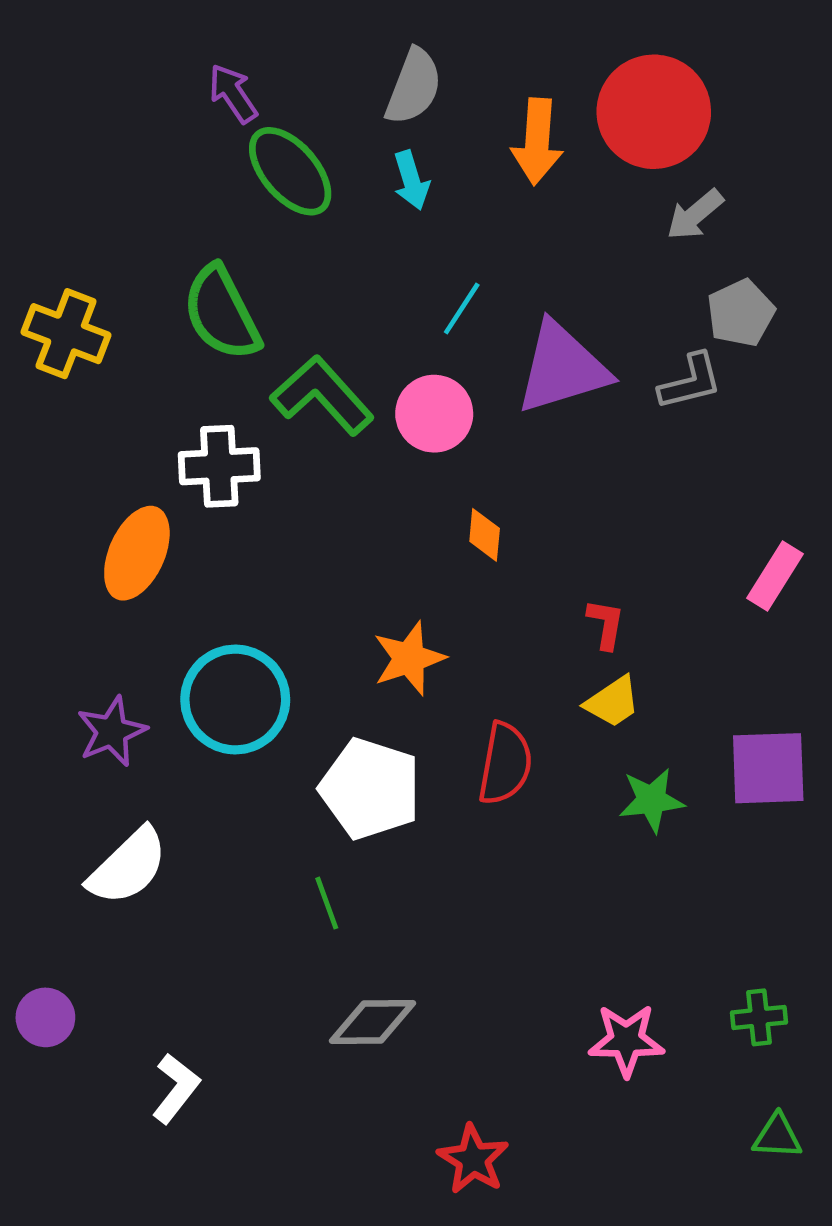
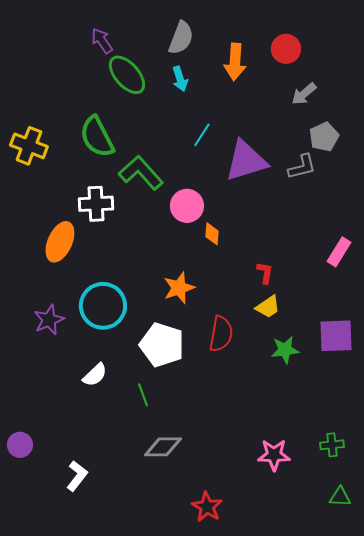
red circle: (654, 112) -> (286, 49), size x0.6
pink circle: (434, 414) -> (187, 206), moved
white semicircle: (128, 866) -> (95, 375), moved, size x0.7

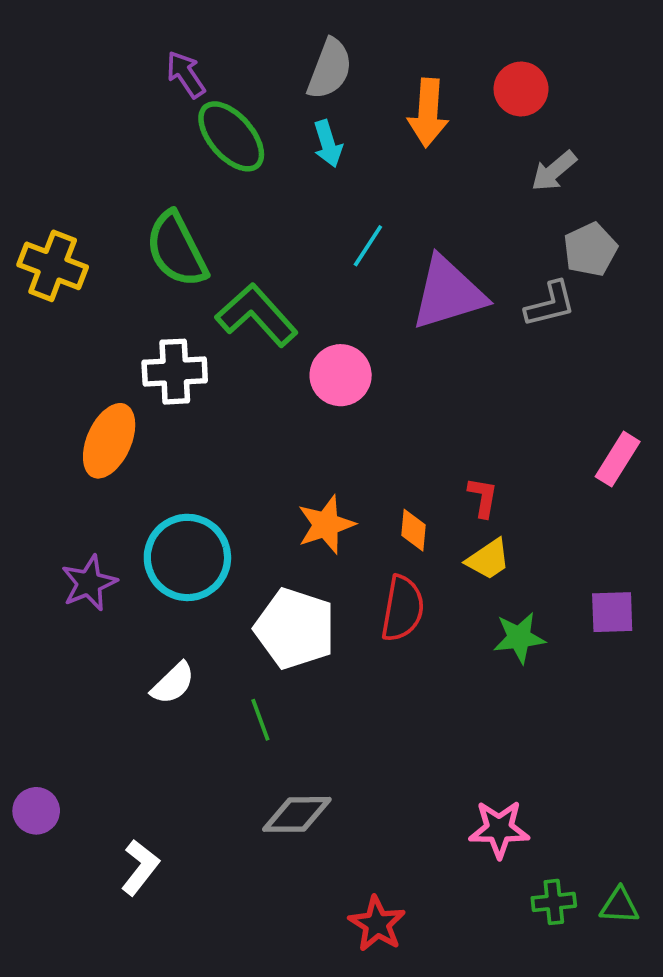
orange diamond: (212, 234) -> (413, 530), moved
purple square: (336, 336) -> (612, 612), size x0.7
green cross: (332, 445) -> (554, 902), moved

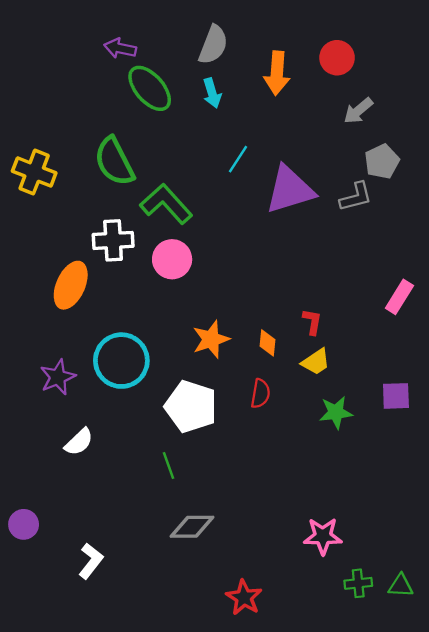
purple arrow: (186, 74) -> (120, 48), turned -44
pink circle: (341, 375) -> (172, 259), moved
red semicircle: (403, 608) -> (260, 394), size x0.7
white semicircle: (173, 683) -> (79, 442), moved

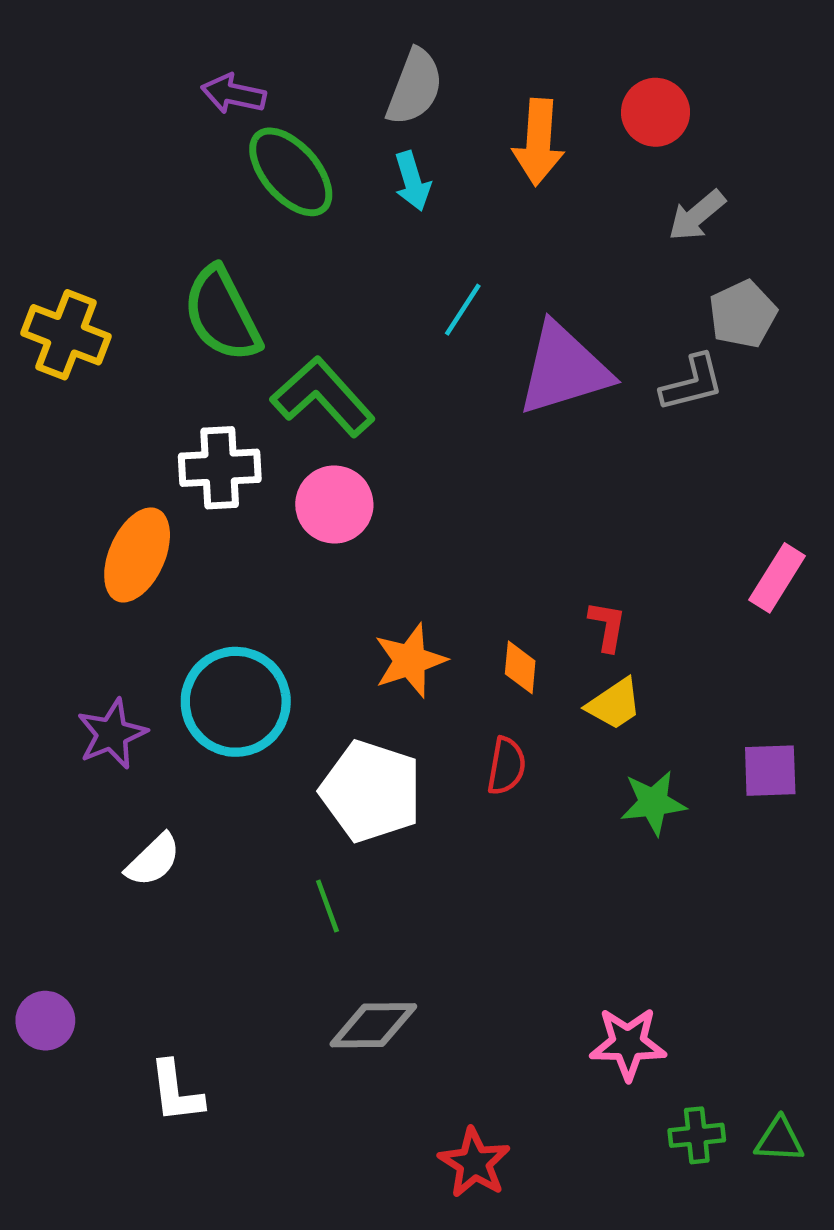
white L-shape: (91, 561) -> (176, 1092), turned 135

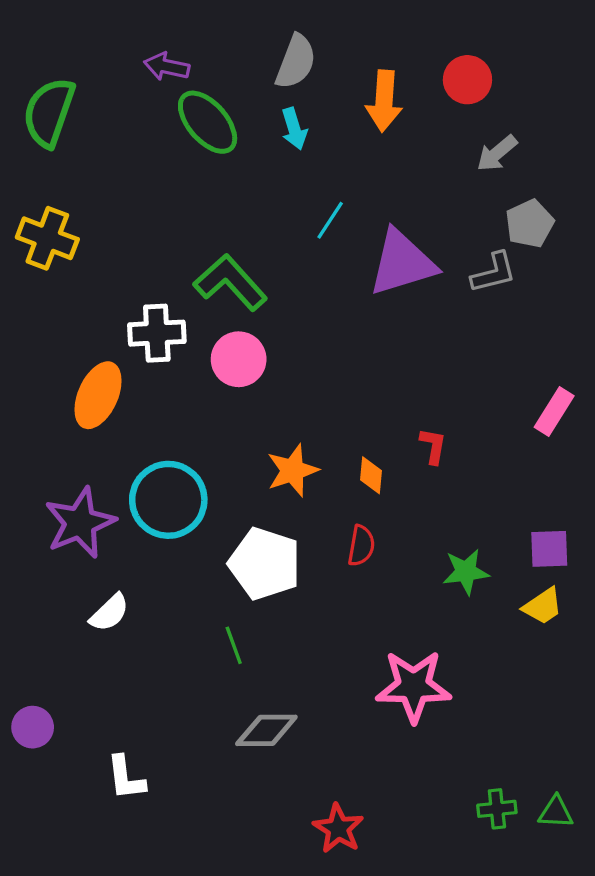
green semicircle: (222, 314) -> (49, 112), moved, turned 46
yellow trapezoid: (614, 704) -> (543, 606), moved
purple star: (112, 734) -> (80, 523), size x1.4
pink star: (628, 1044) -> (414, 686), moved, size x1.4

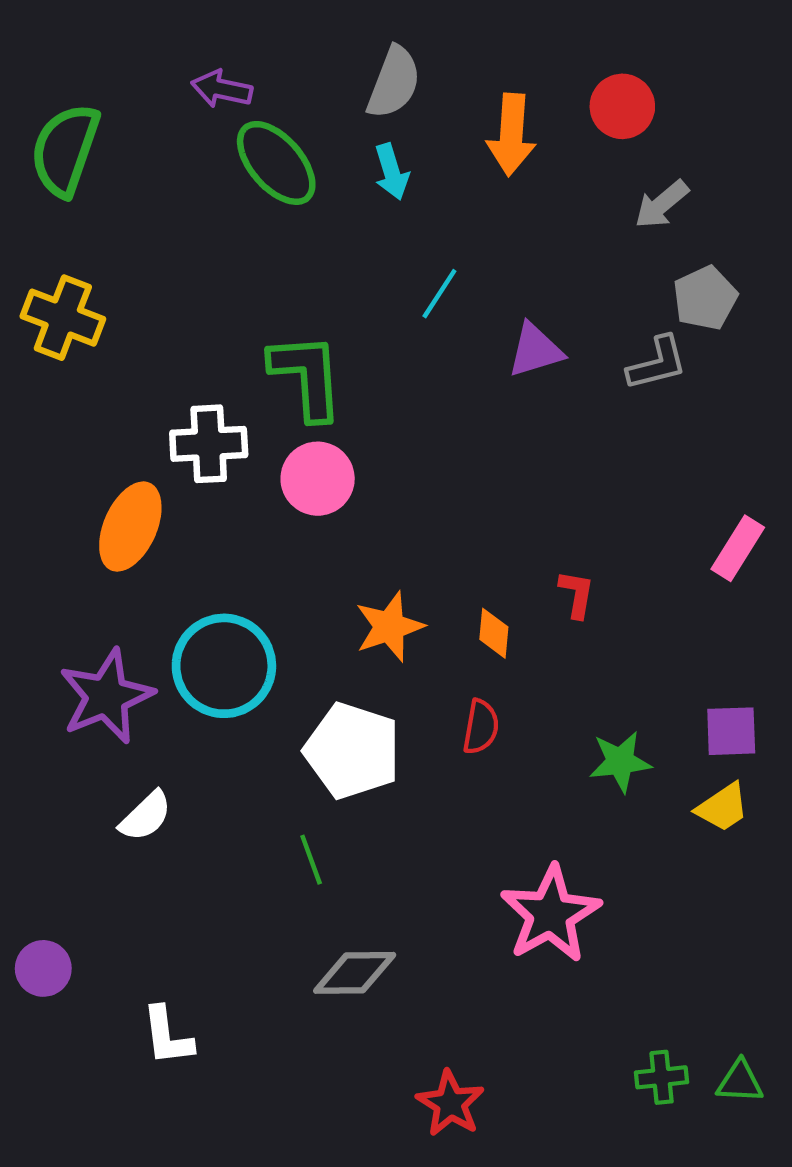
purple triangle: (402, 263) -> (535, 350), size x0.6
green L-shape: (230, 282) -> (307, 376), turned 38
pink star: (414, 686) -> (551, 914), turned -30

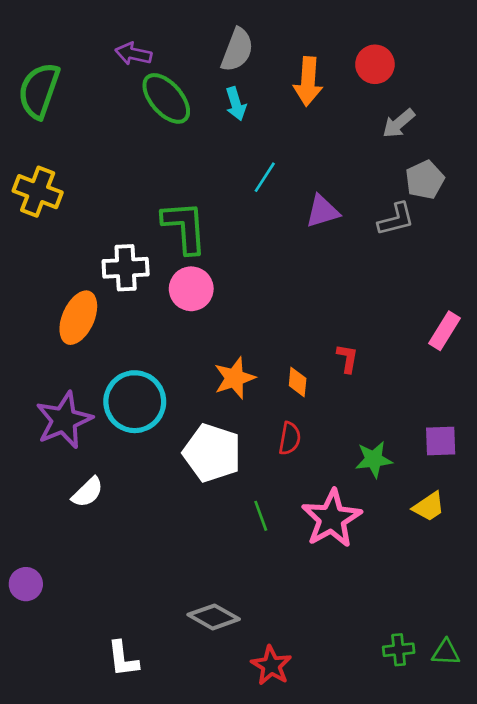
yellow trapezoid: (722, 807) -> (429, 507), moved
green line: (311, 860) -> (261, 516), moved
pink star: (551, 914) -> (332, 518), moved
gray diamond: (355, 973) -> (214, 617), moved, turned 30
white L-shape: (167, 1036) -> (123, 659), moved

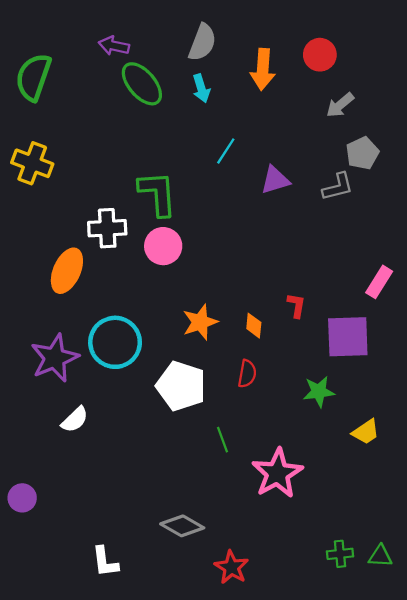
purple square: (441, 441) -> (348, 337), moved, size x1.6
pink star: (332, 518) -> (277, 473), moved

